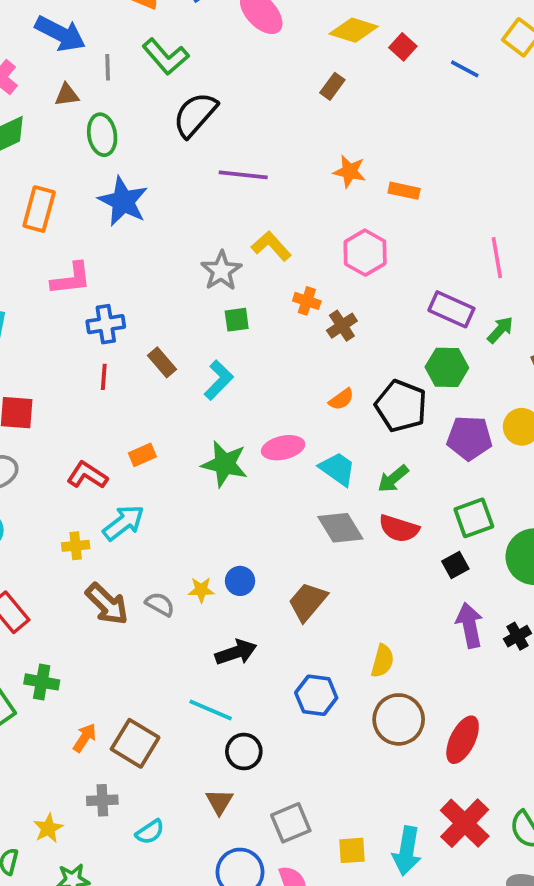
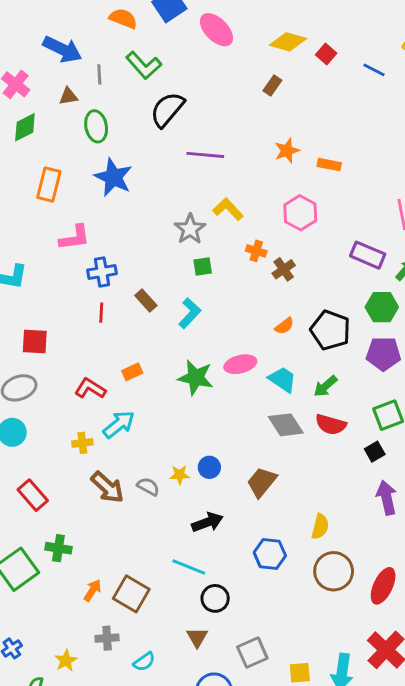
orange star: (349, 171) -> (287, 151), turned -30
green hexagon: (447, 367) -> (382, 307), moved

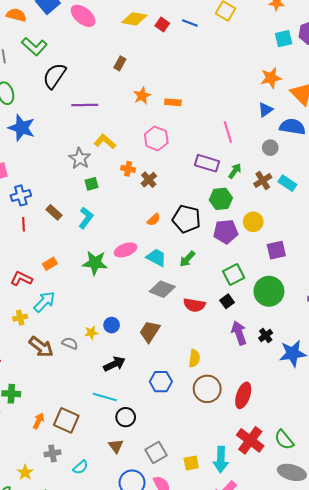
blue line: (374, 70) -> (190, 23), moved
brown rectangle: (272, 85) -> (120, 63), moved
red semicircle: (331, 424) -> (194, 305), moved
gray diamond: (286, 425) -> (162, 289), turned -30

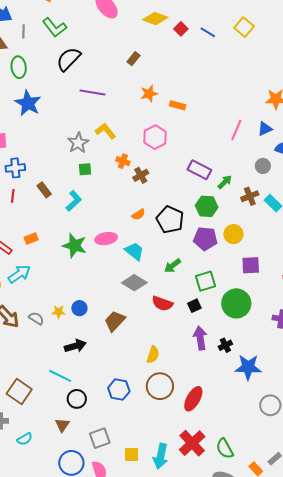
pink line: (228, 132) -> (236, 130), moved, turned 30
green arrow: (187, 259) -> (173, 266), moved
blue hexagon: (161, 382) -> (119, 390), moved

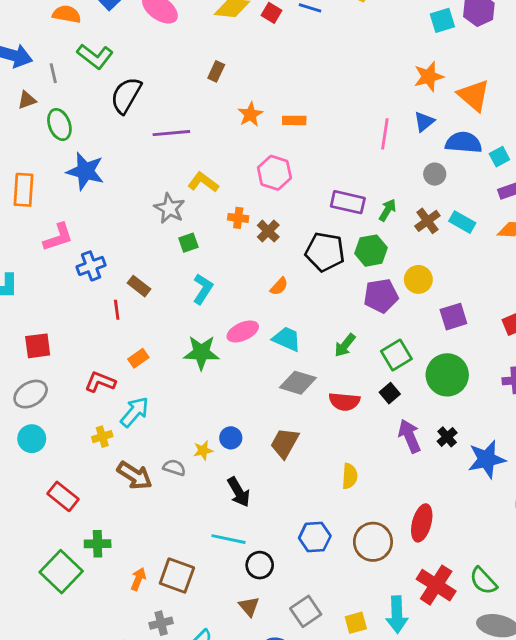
red line: (13, 196) -> (117, 310), moved
cyan L-shape: (74, 201) -> (203, 289), moved
black pentagon: (170, 220) -> (325, 252), moved
black arrow: (75, 346) -> (239, 492), turned 90
brown circle: (160, 386) -> (373, 542), moved

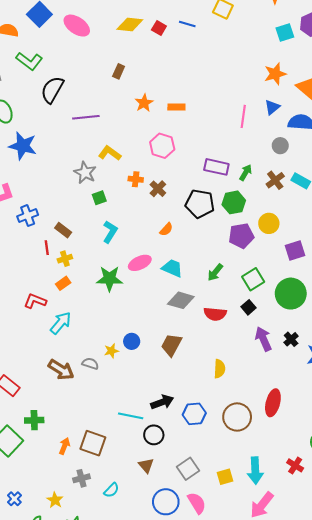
yellow cross: (102, 437) -> (65, 259), moved
black arrow: (239, 492) -> (162, 402), moved, turned -80
red cross: (436, 585) -> (295, 465), moved, size x0.6

